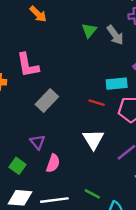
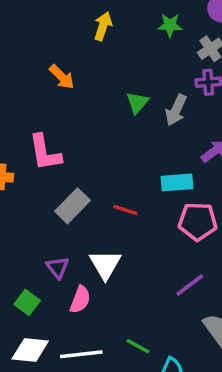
gray arrow: (115, 35) -> (176, 110), turned 60
red line: (97, 103) -> (125, 210), moved
white triangle: (93, 139) -> (105, 265), moved

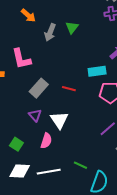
gray arrow: (176, 110) -> (50, 32), moved
purple triangle: (58, 267) -> (35, 115), moved

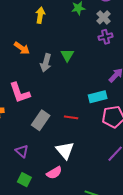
purple triangle: (35, 115) -> (22, 151), moved
pink semicircle: (46, 141) -> (54, 173), turned 49

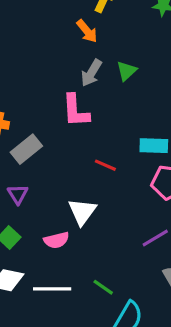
orange arrow: (22, 48) -> (87, 31), moved
pink L-shape: (20, 93) -> (76, 111), moved
gray rectangle: (41, 120) -> (26, 149), moved

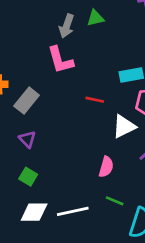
green triangle: (127, 71) -> (95, 18), turned 42
white triangle: (82, 212) -> (124, 126), moved, turned 40
pink semicircle: (57, 240) -> (106, 167), moved, turned -48

